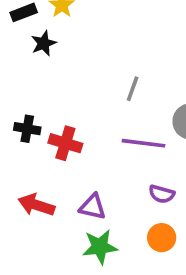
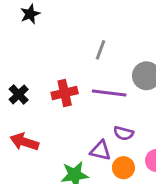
black cross: (27, 129) -> (19, 94), moved, turned 36
red cross: (65, 143) -> (65, 93), moved, turned -30
purple triangle: (93, 207) -> (100, 150), moved

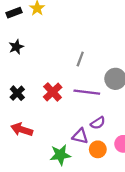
black star: (30, 14) -> (16, 47), moved
red cross: (65, 93) -> (53, 92), turned -30
purple semicircle: (123, 133) -> (98, 123), turned -48

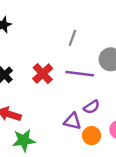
green star: (60, 155) -> (24, 140), moved

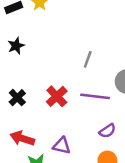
purple triangle: (72, 121) -> (62, 146), moved

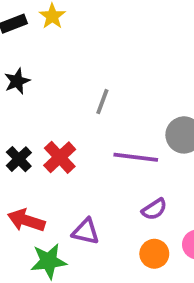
gray line: (88, 59) -> (102, 102), moved
red cross: (57, 96) -> (60, 157), moved

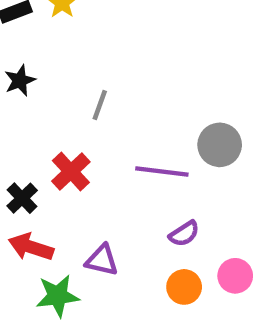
gray line: (102, 102) -> (100, 105), moved
black cross: (19, 159) -> (22, 198), moved

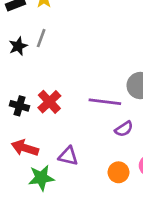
gray line: (100, 105) -> (41, 38), moved
black cross: (22, 198) -> (19, 106), moved, turned -30
purple semicircle: (184, 234) -> (124, 129), moved

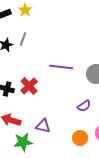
purple line: (105, 102) -> (61, 67), moved

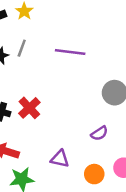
purple line: (61, 67) -> (70, 52), moved
purple triangle: (43, 126) -> (60, 159), moved

